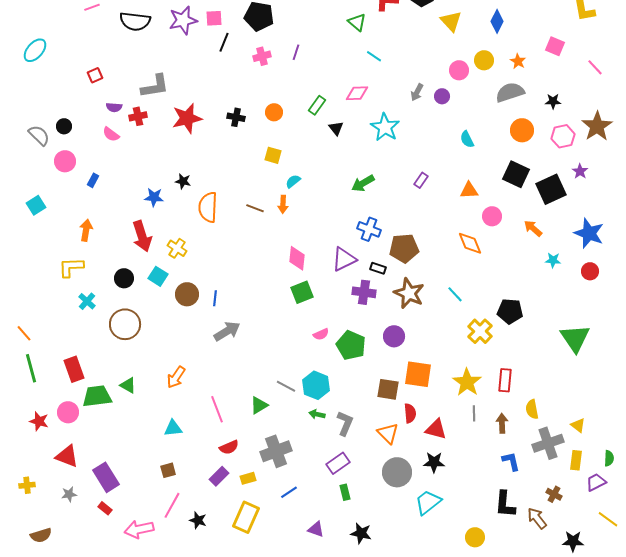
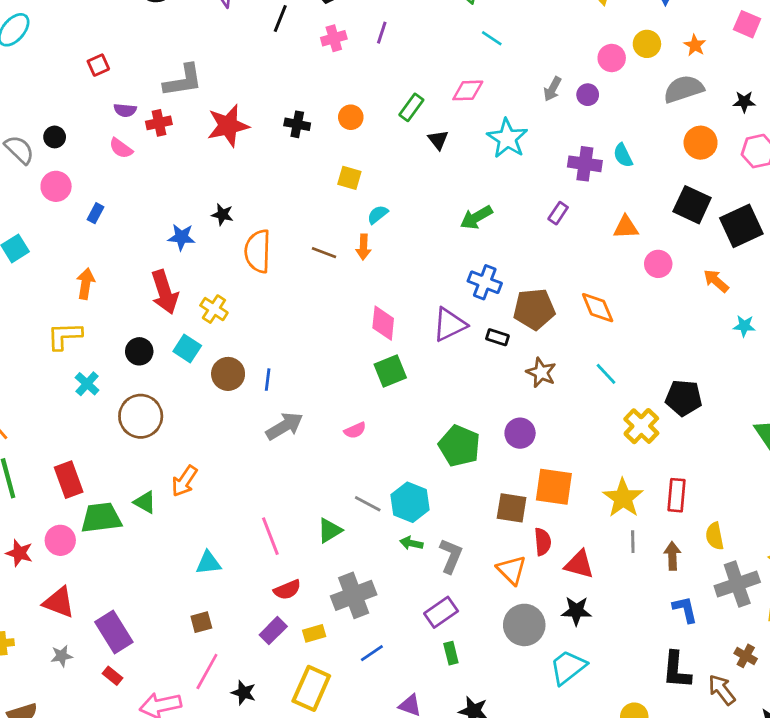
orange diamond: (470, 243) -> (598, 308), moved
purple cross: (364, 292) -> (585, 164), moved
brown star: (409, 293) -> (541, 372), size x0.7
pink semicircle: (321, 334) -> (355, 430), moved
orange arrow: (176, 377) -> (184, 481), moved

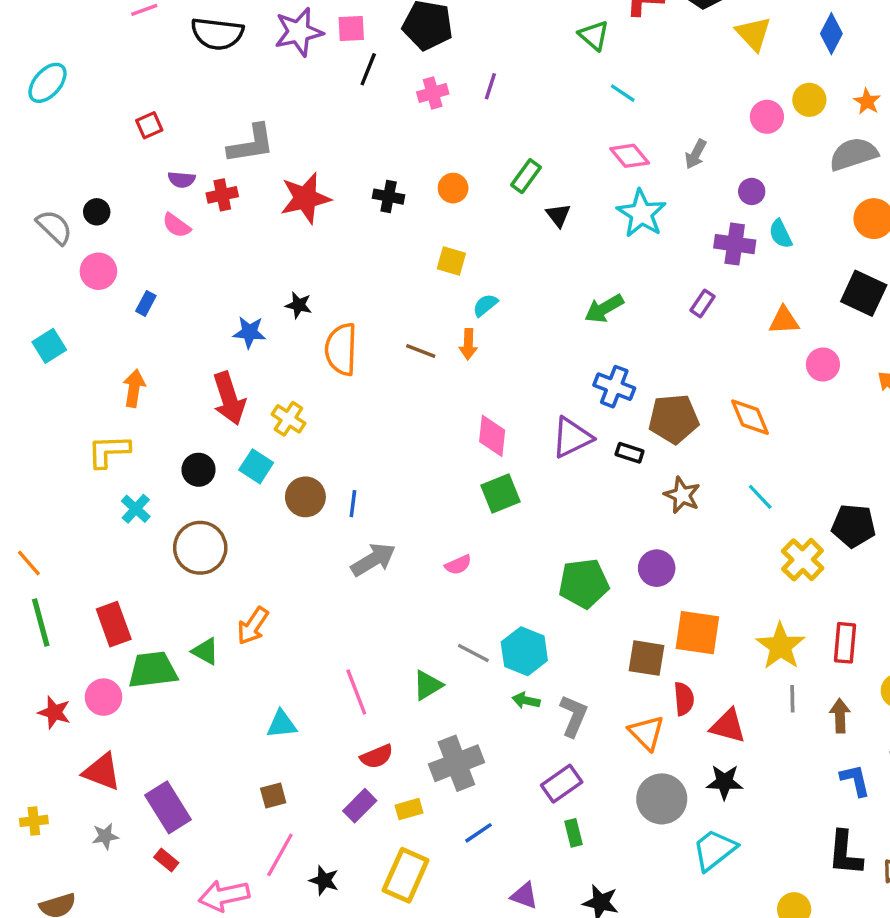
pink diamond: (468, 90) -> (630, 156), moved, turned 52
purple circle: (588, 95) -> (752, 191), moved
green pentagon: (459, 446) -> (584, 583), turned -30

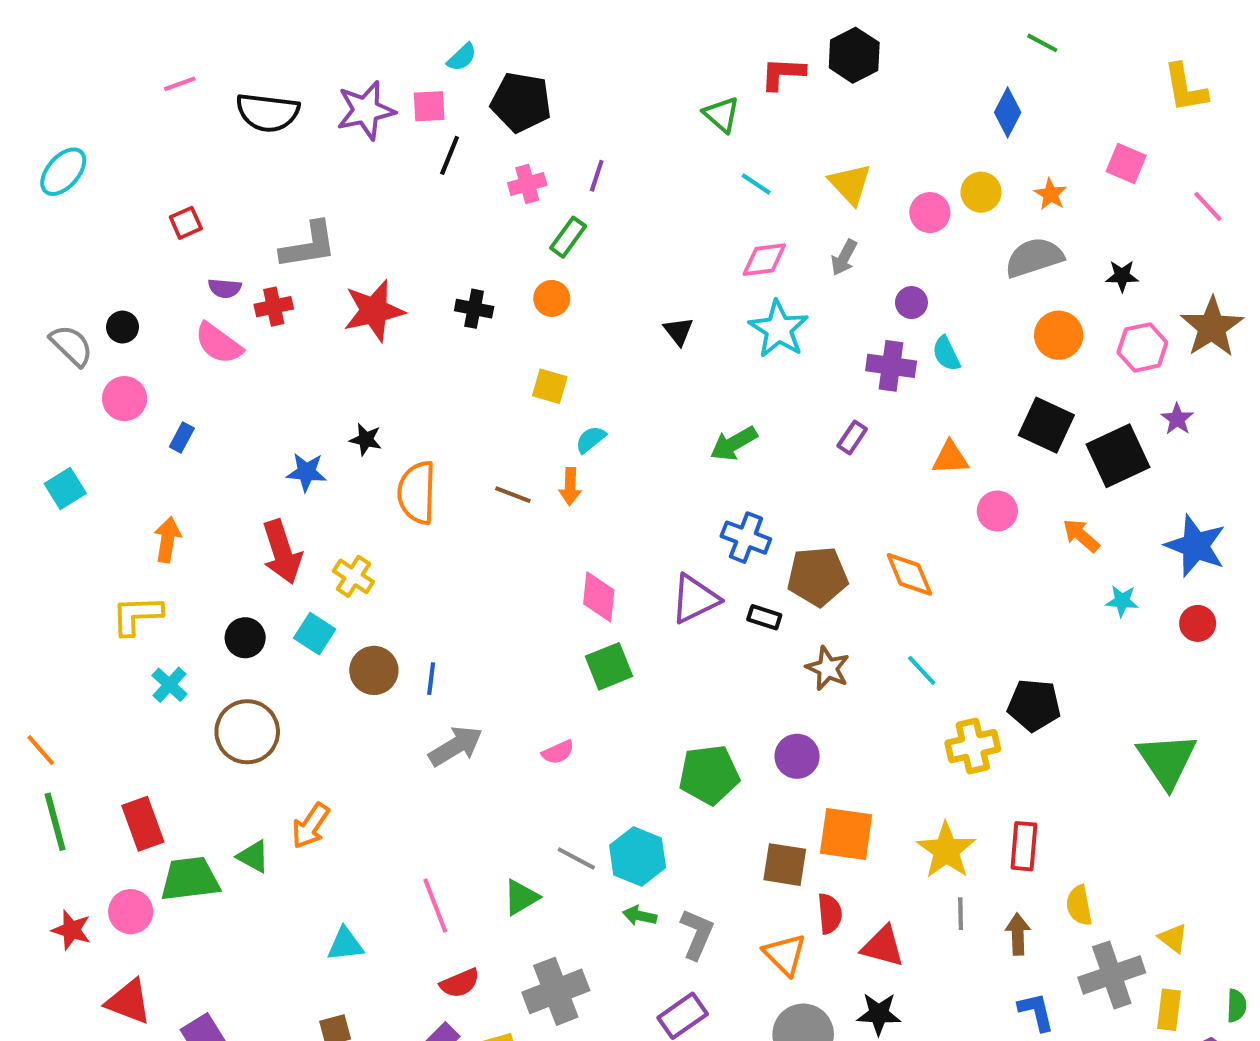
yellow triangle: (753, 34) -> (850, 184), moved
pink diamond: (630, 156) -> (764, 260), turned -57
green rectangle: (526, 176) -> (568, 237), moved
pink semicircle: (176, 225) -> (219, 343), size x1.4
yellow cross: (803, 560) -> (973, 746), turned 33

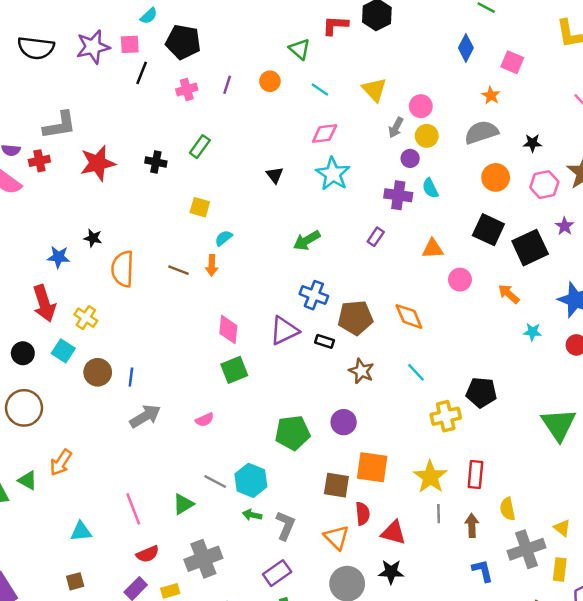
pink square: (1126, 164) -> (512, 62), moved
yellow circle: (981, 192) -> (427, 136), moved
green rectangle: (568, 237) -> (200, 147), moved
gray arrow: (844, 258) -> (396, 128), moved
orange circle: (552, 298) -> (270, 81), moved

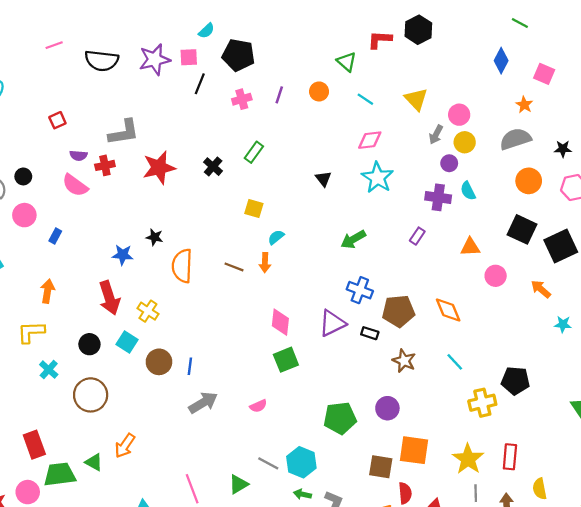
black cross: (156, 162) -> (213, 167), turned 30

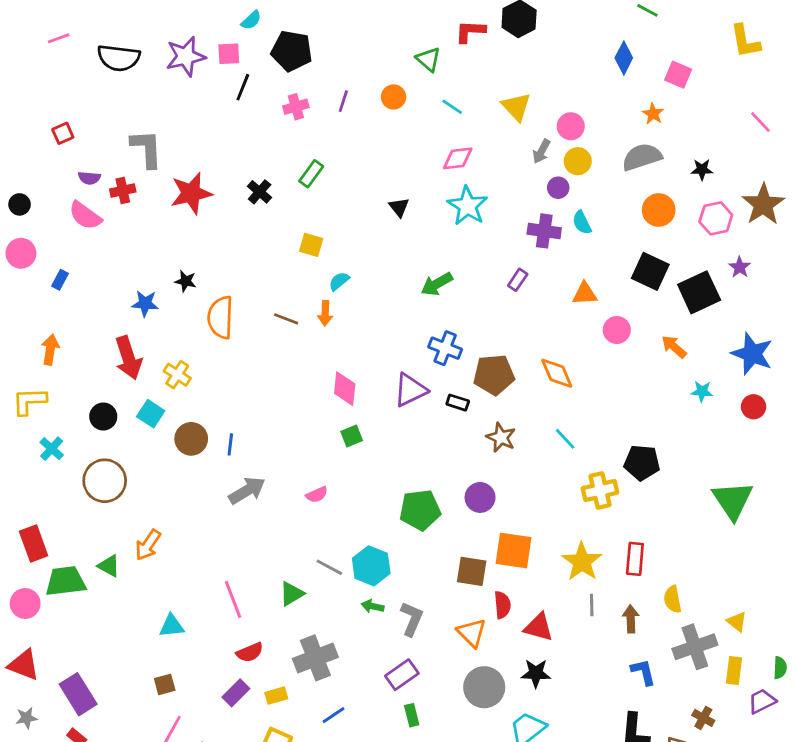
gray L-shape: (124, 132) -> (147, 149), turned -84
green square: (286, 360) -> (352, 436), size x0.7

